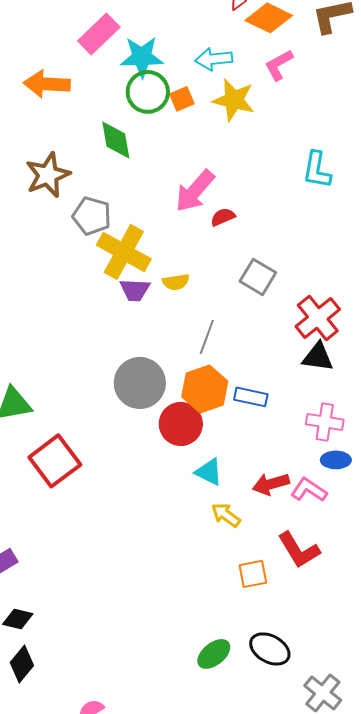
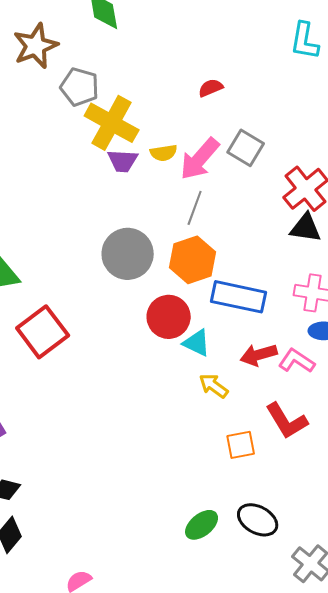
pink arrow: (195, 191) -> (200, 159), moved
blue rectangle: (251, 397) -> (239, 297), moved, size x1.6
red circle: (181, 424) -> (169, 317), moved

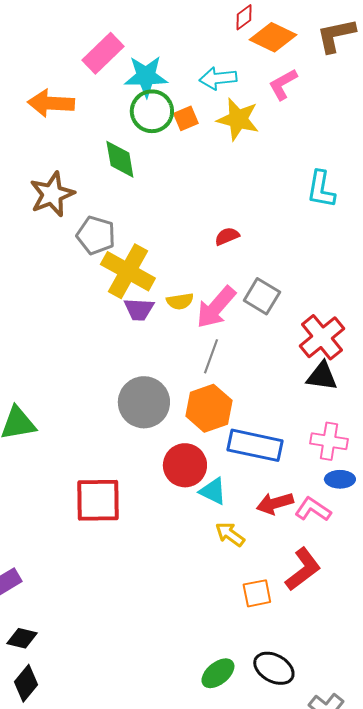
red square: (43, 332) -> (98, 500), moved, turned 36
red L-shape: (287, 421) -> (303, 569), turned -96

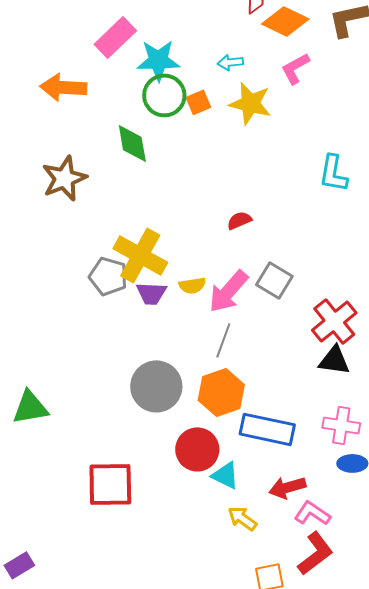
cyan arrow: (218, 78) -> (230, 62), size x0.7
gray pentagon: (96, 235) -> (108, 276), moved
pink L-shape: (313, 509) -> (312, 513), moved

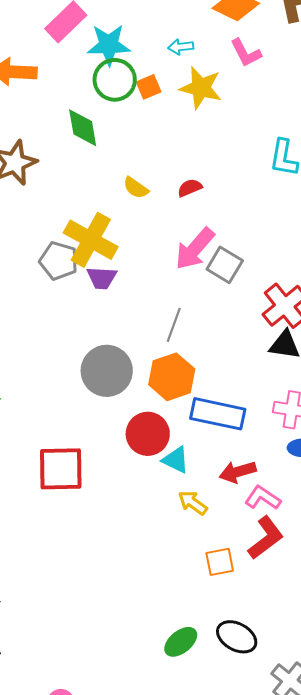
pink L-shape: (295, 68) -> (246, 53), turned -88
red semicircle: (239, 220) -> (190, 188), moved
yellow semicircle: (192, 285) -> (136, 188), moved, turned 44
pink arrow: (228, 291) -> (195, 249), moved

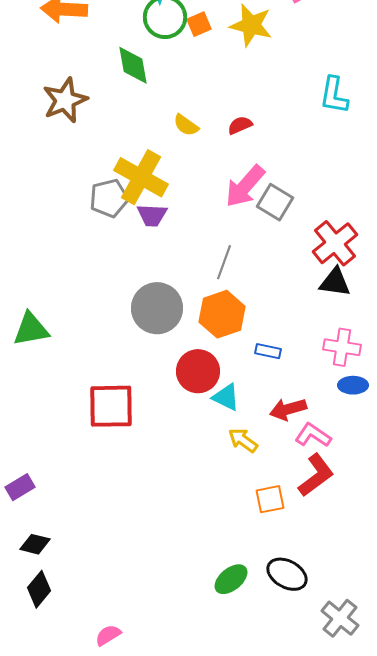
gray pentagon: (59, 261) -> (109, 198), turned -30
blue rectangle: (218, 414) -> (268, 351), size x0.5

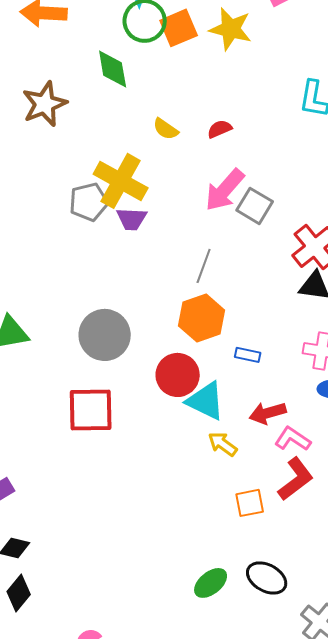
orange square: (199, 24) -> (179, 28), size x1.5
gray circle: (157, 308) -> (105, 335), moved
cyan triangle: (226, 397) -> (206, 401), size x1.4

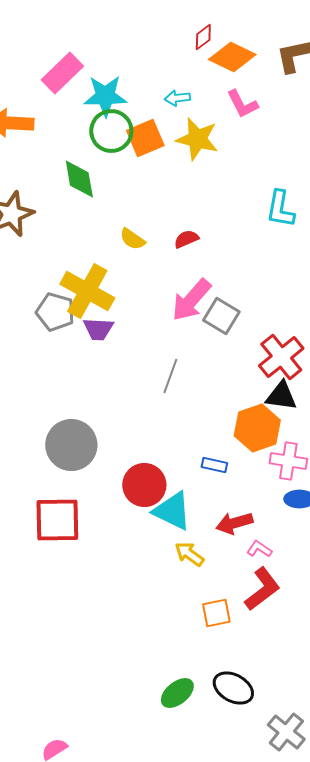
gray pentagon: (89, 202) -> (55, 312), turned 30
orange hexagon: (202, 318) -> (257, 428), moved
pink L-shape: (293, 439) -> (259, 549), size x0.7

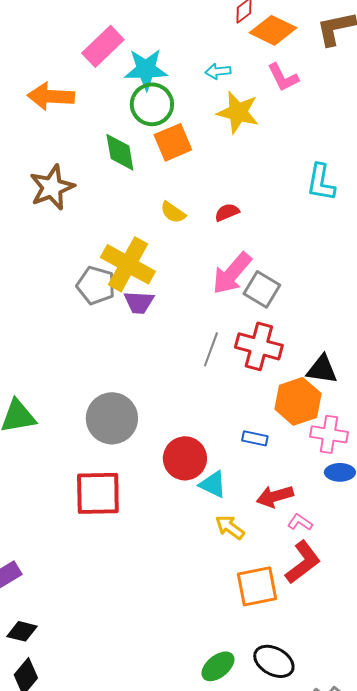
orange square: (145, 138) -> (173, 142), moved
red cross: (281, 357) -> (259, 346), moved, turned -36
cyan triangle: (172, 511) -> (213, 484), size x0.7
orange square: (216, 613) -> (257, 586), size x1.4

